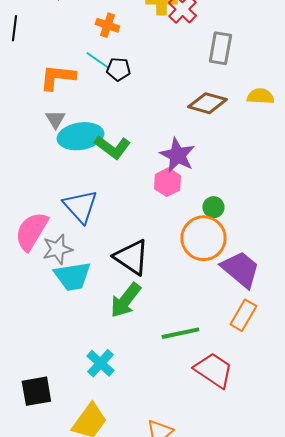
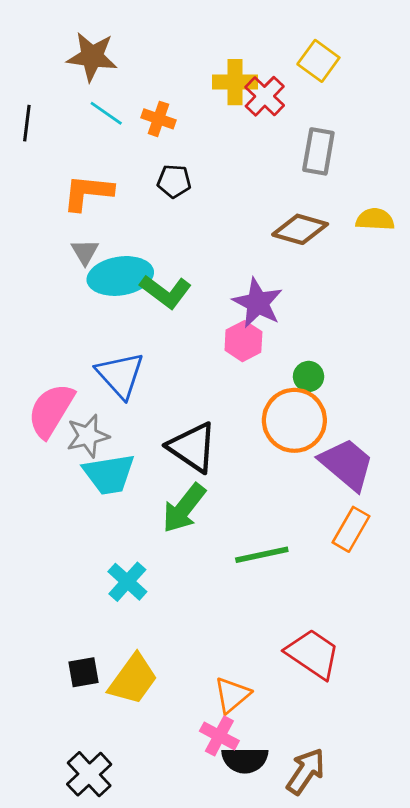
cyan line: (97, 60) -> (106, 113), moved
cyan cross: (100, 363) -> (127, 582), moved
red trapezoid: (213, 370) -> (313, 654), moved
black square: (36, 391) -> (83, 672), moved, size x0.7

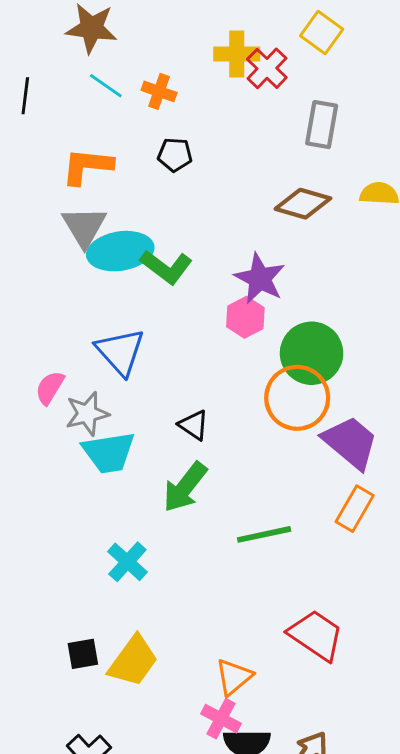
gray triangle: (85, 252) -> (84, 227), size x1.6
green circle: (309, 376) -> (312, 353), size x2.0
pink semicircle: (51, 410) -> (50, 388), size x0.6
black triangle: (192, 447) -> (194, 425), size x0.6

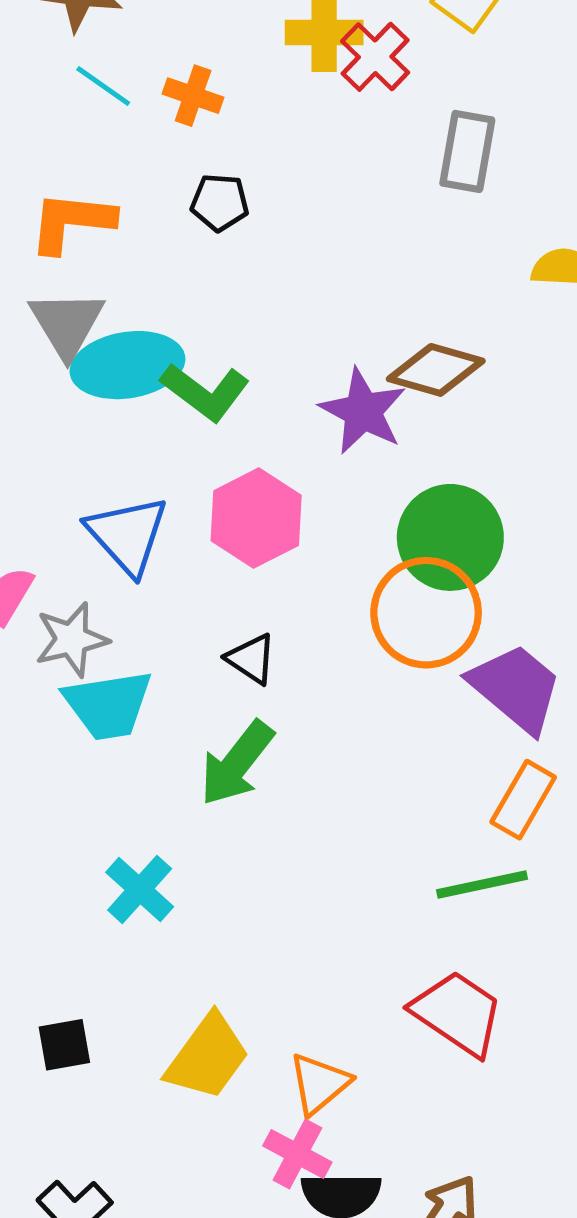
brown diamond: (303, 204) -> (436, 370), moved
pink hexagon: (245, 317) -> (256, 518), moved, size x1.4
green line: (264, 534) -> (482, 885), moved
yellow trapezoid: (133, 661) -> (208, 1057), moved

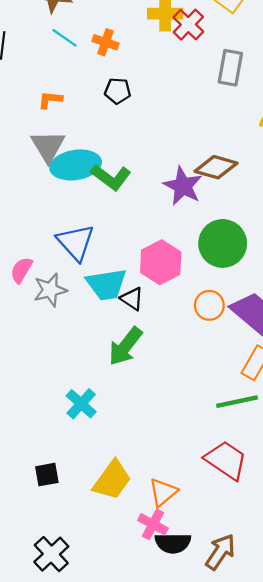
orange L-shape: (72, 222) -> (50, 100), size x0.6
pink hexagon: (256, 518) -> (161, 262), moved
orange circle: (426, 613) -> (209, 305), moved, size x0.6
cyan trapezoid: (108, 705) -> (107, 284), moved

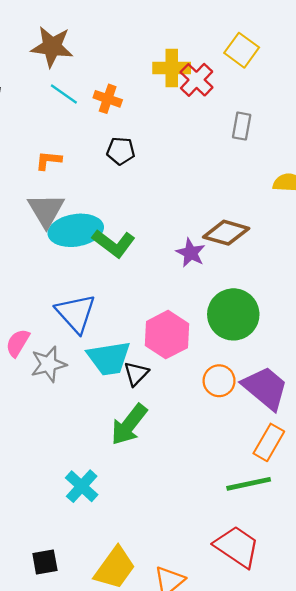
gray rectangle: (230, 68) -> (242, 126), size x0.7
purple star: (183, 186) -> (191, 253), size x0.7
black triangle: (132, 299) -> (136, 374), turned 40

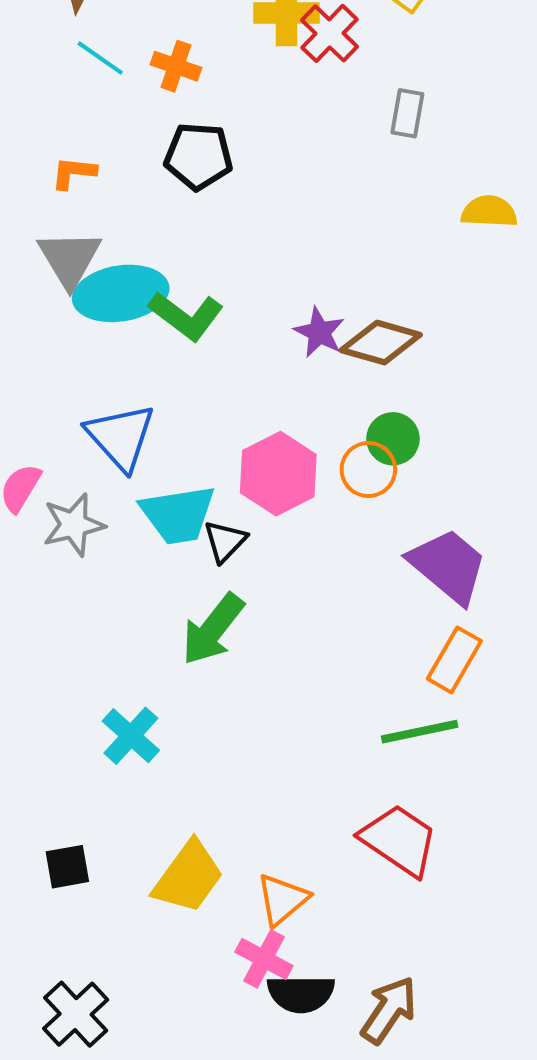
black pentagon: (121, 151) -> (198, 156), size x1.4
brown diamond: (226, 233) -> (381, 343), moved
green circle: (233, 314) -> (393, 439), size x0.6
orange circle: (219, 381) -> (368, 470), moved

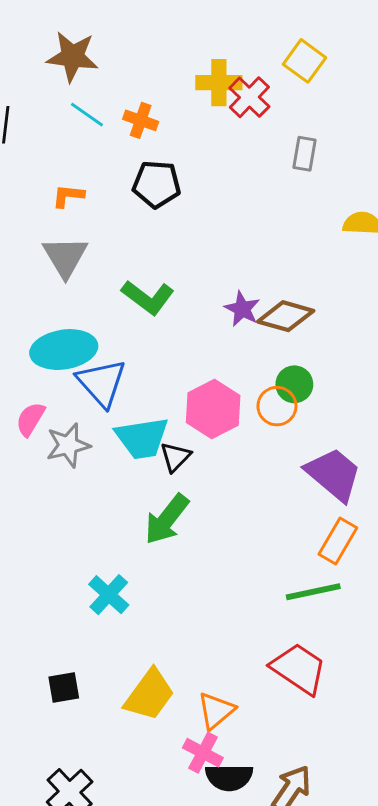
cyan ellipse: (121, 293) -> (64, 350), moved

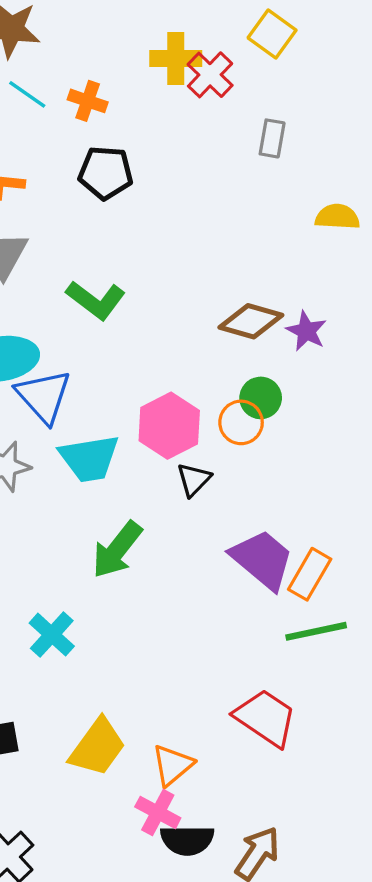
purple star: (242, 309) -> (306, 331), moved
black triangle: (175, 457) -> (194, 480), moved
purple trapezoid: (334, 474) -> (262, 559), moved
green line: (313, 592) -> (316, 631), moved

